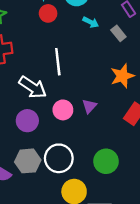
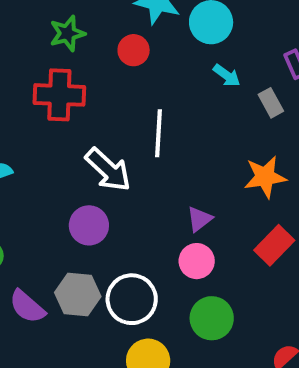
red circle: (48, 13) -> (134, 50), moved
pink circle: (63, 110) -> (197, 261), moved

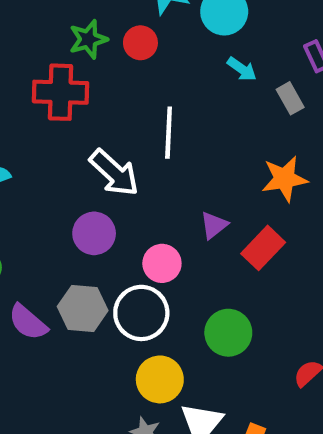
green star: (67, 33) -> (88, 39), moved
red rectangle: (274, 245) -> (263, 248), moved
pink circle: (197, 261) -> (162, 263), moved

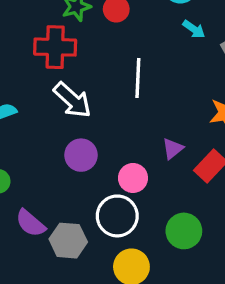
white arrow: (114, 173) -> (72, 100), moved
gray hexagon: (83, 308) -> (68, 241), moved

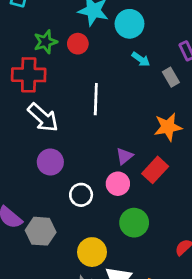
pink circle: (133, 178) -> (118, 184), moved
white circle: (117, 216) -> (81, 195), moved, size x0.7

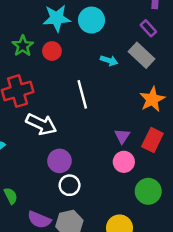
green star: (45, 42) -> (23, 46), moved
cyan arrow: (141, 59) -> (109, 60), moved
gray rectangle: (171, 77) -> (142, 55), size x1.5
white circle: (81, 195) -> (70, 185), moved

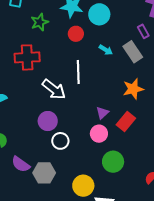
red circle: (52, 51) -> (76, 34), moved
white arrow: (41, 124) -> (54, 89), moved
white circle: (70, 185) -> (60, 141), moved

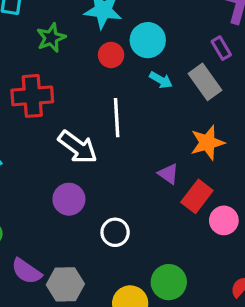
cyan circle: (99, 14) -> (148, 40), moved
purple triangle: (102, 113) -> (168, 174), moved, turned -40
pink circle: (99, 134) -> (224, 220), moved
white circle: (60, 141) -> (115, 232), moved
green circle: (113, 162) -> (169, 282), moved

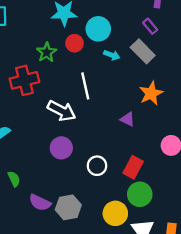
green star: (51, 38) -> (47, 52), moved
red rectangle: (197, 196) -> (133, 167), moved

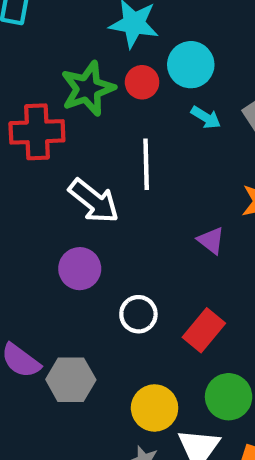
green star: (47, 52) -> (88, 89), size x1.4
green circle: (140, 194) -> (229, 397), moved

